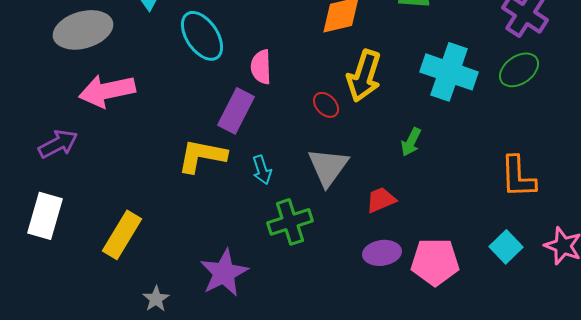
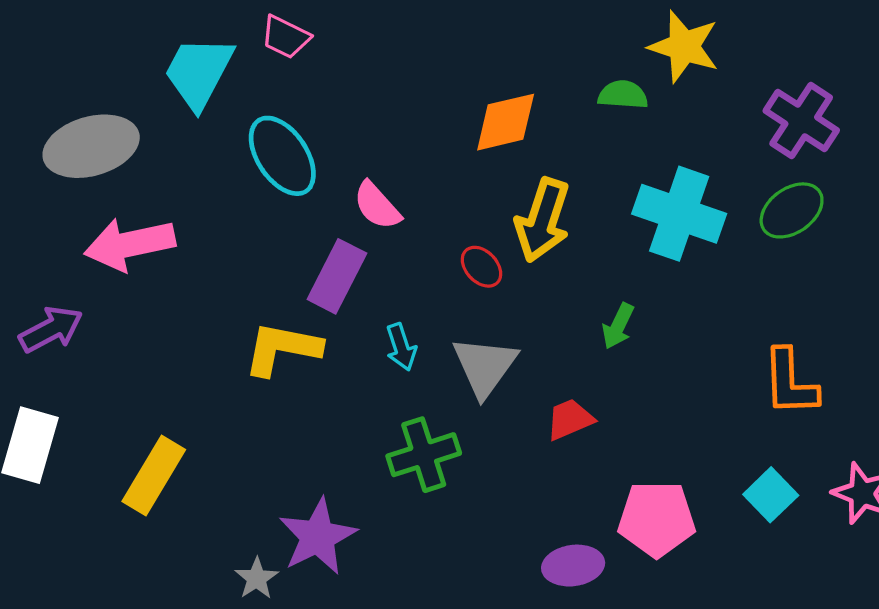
pink semicircle: (261, 67) -> (377, 206), turned -40
cyan arrow: (262, 170) -> (401, 347), moved
purple ellipse: (382, 253) -> (573, 566), moved
gray star: (156, 299) -> (257, 578), moved

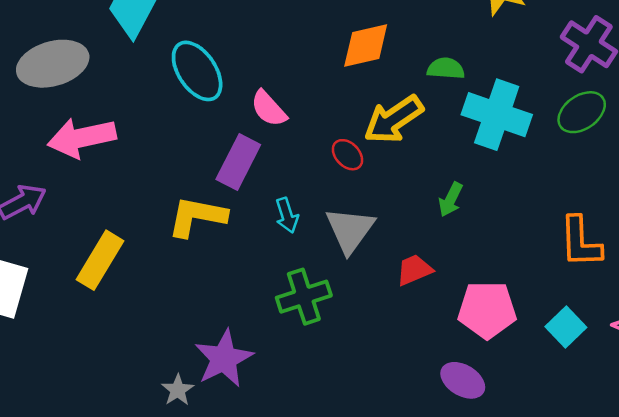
green semicircle: (623, 95) -> (446, 69), moved
yellow arrow: (543, 220) -> (394, 119), turned 38
yellow rectangle: (154, 476) -> (100, 260), moved
pink pentagon: (657, 519) -> (487, 310), moved
purple ellipse: (573, 566) -> (463, 380), moved, turned 39

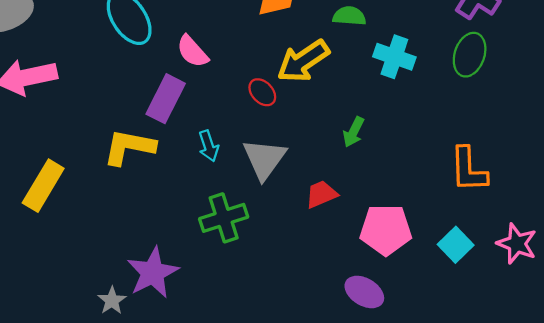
green ellipse: (582, 112) -> (470, 55), turned -36
cyan cross: (497, 115) -> (394, 57), size x0.7

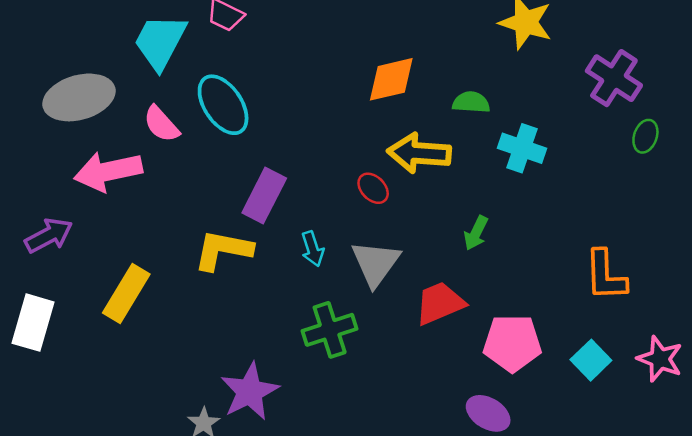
pink semicircle: (192, 51) -> (161, 124), moved
green ellipse: (470, 55) -> (645, 136), moved, size x0.7
yellow arrow: (303, 61) -> (419, 153), turned 38
red trapezoid: (321, 194) -> (440, 303), size x1.4

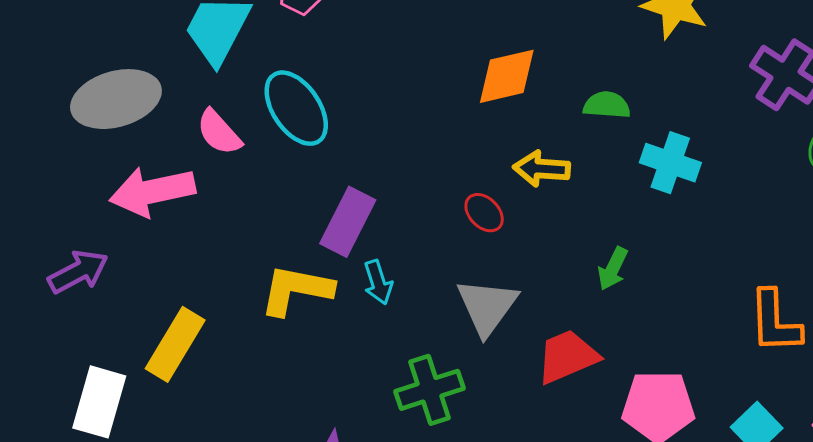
yellow arrow: (419, 153) -> (542, 169), size x0.7
cyan arrow: (313, 249) -> (378, 282), moved
white rectangle: (33, 323) -> (99, 402), moved

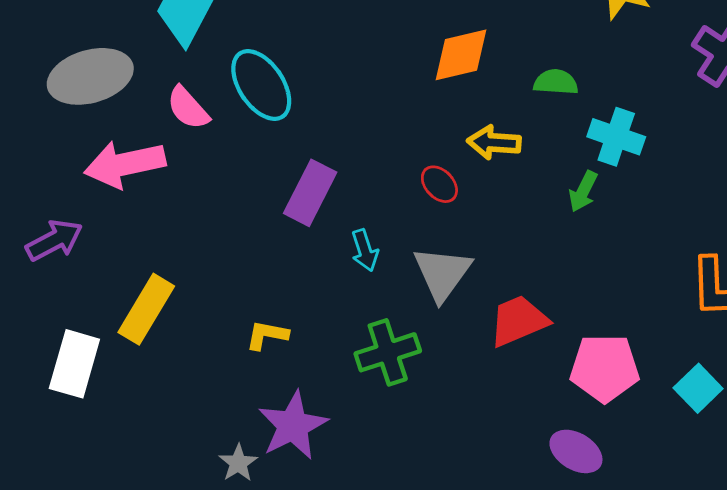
green arrow: (613, 269) -> (583, 191), moved
cyan arrow: (378, 282) -> (365, 250), moved
yellow L-shape: (296, 290) -> (267, 335), moved, size x0.6

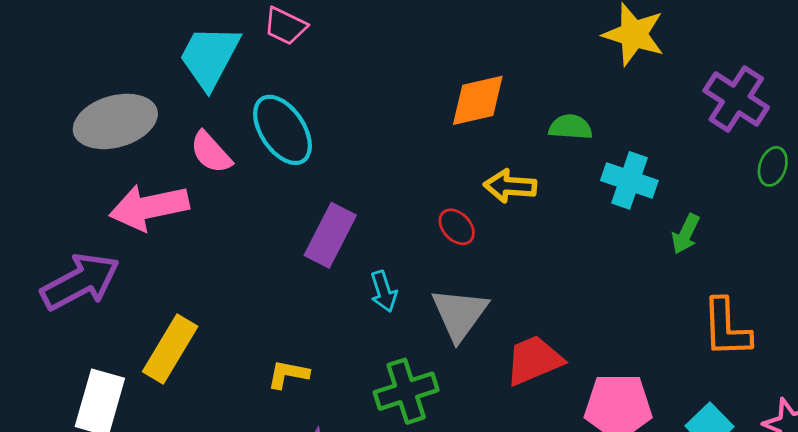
green arrow: (583, 191) -> (686, 234), moved
purple arrow: (54, 240) -> (80, 282), size x1.4

